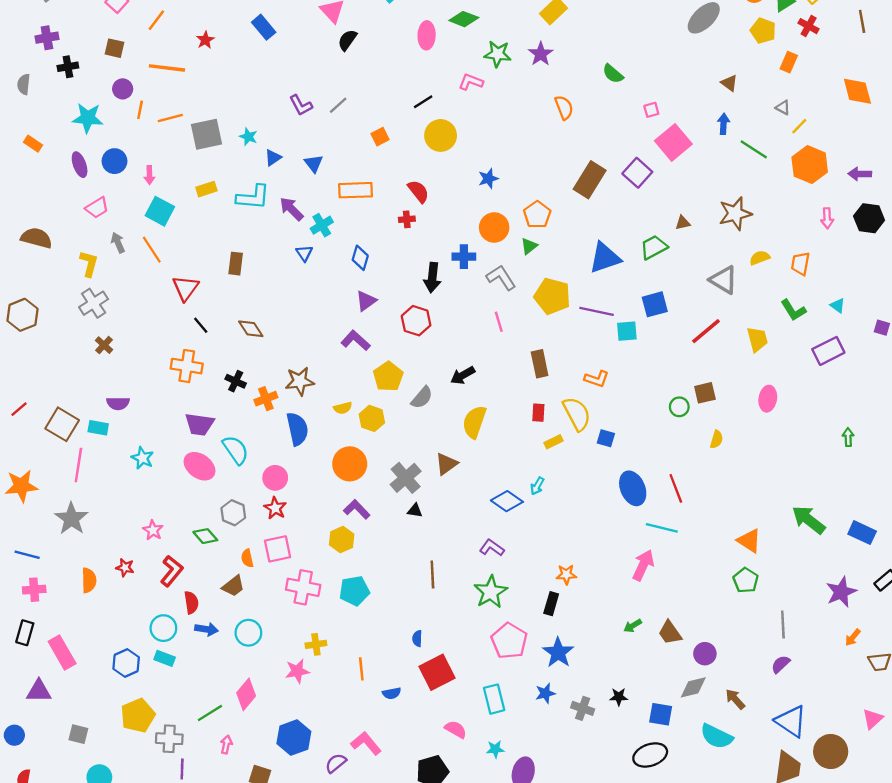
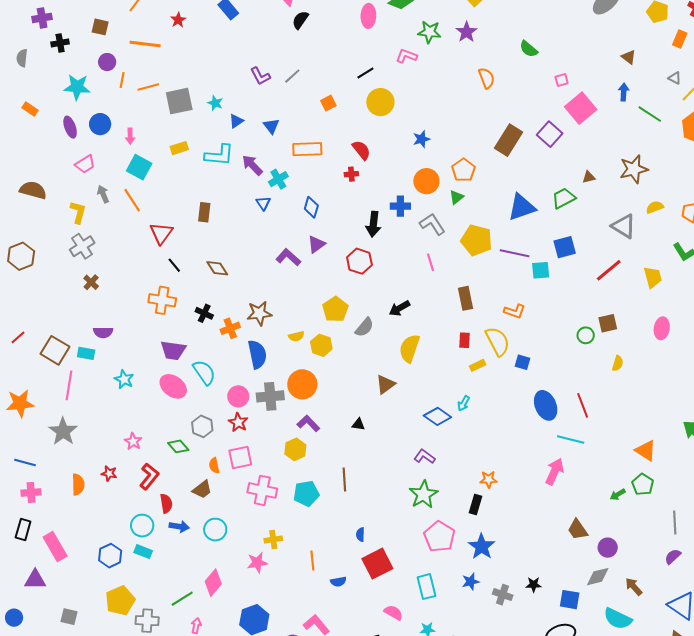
purple L-shape: (356, 340) -> (288, 257), moved
gray cross: (406, 478) -> (270, 396), moved, turned 36
brown line: (432, 575) -> (344, 479), moved
green arrow: (633, 626) -> (618, 494), moved

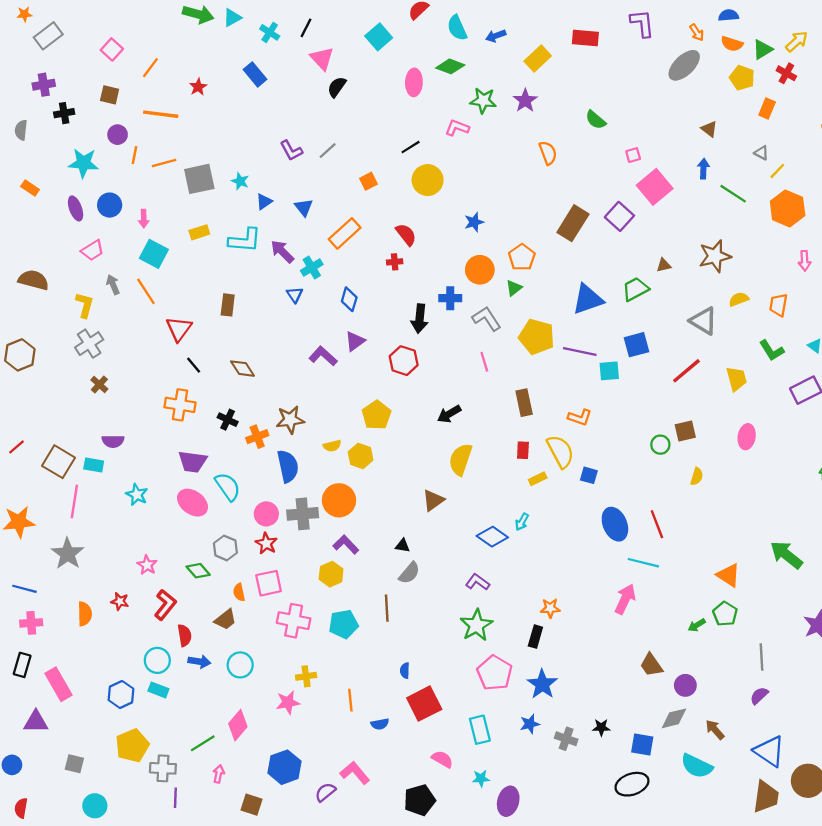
orange rectangle: (307, 149) -> (345, 233), turned -40
gray semicircle: (364, 327) -> (409, 573), moved

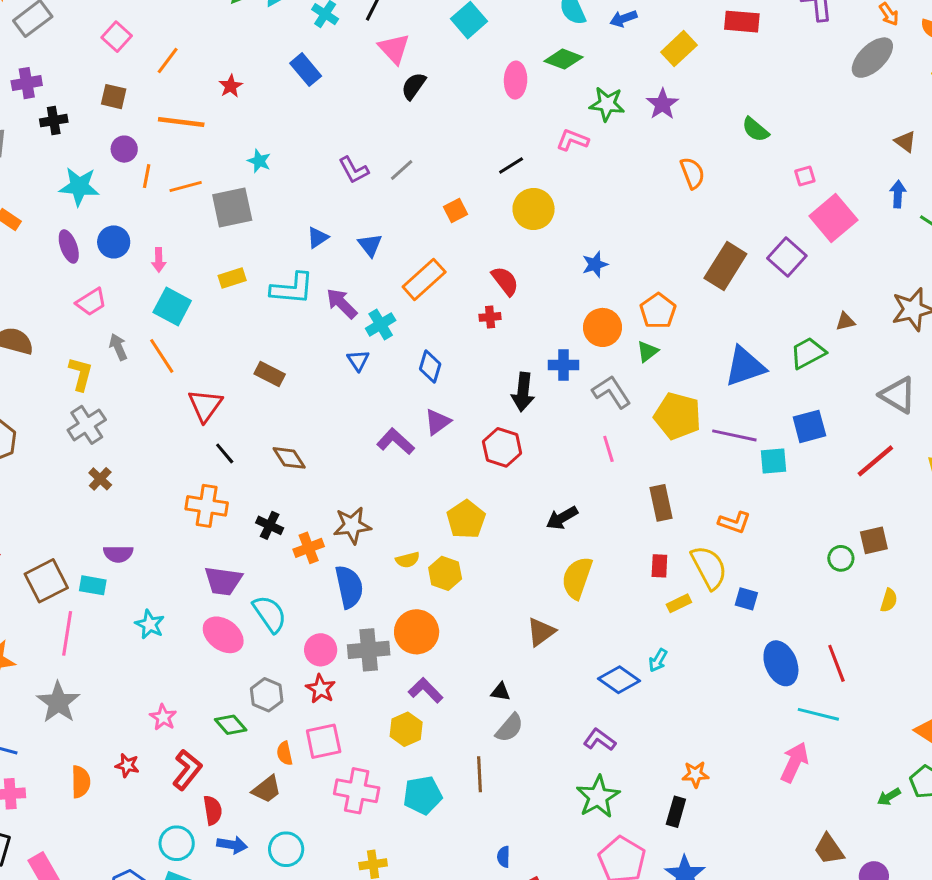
cyan star: (240, 181) -> (259, 161), moved
brown rectangle: (228, 305) -> (270, 374), turned -70
brown square: (58, 462) -> (46, 581), turned 32

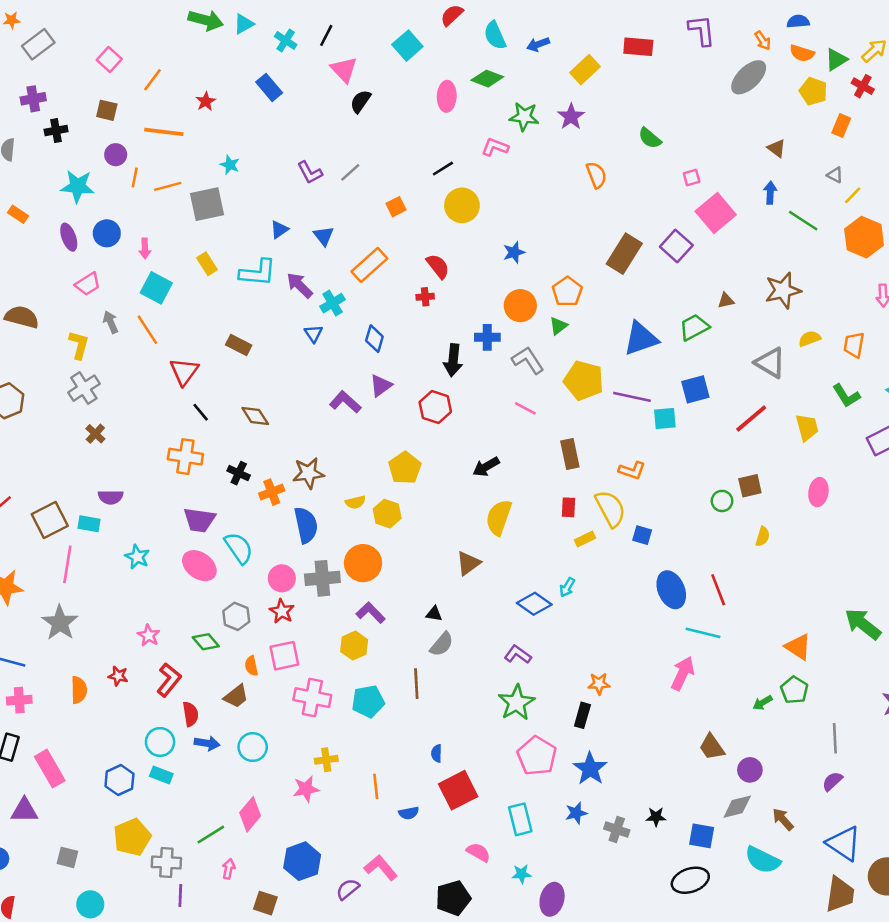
yellow rectangle: (232, 278) -> (207, 264), turned 75
pink line: (608, 449) -> (525, 408), turned -45

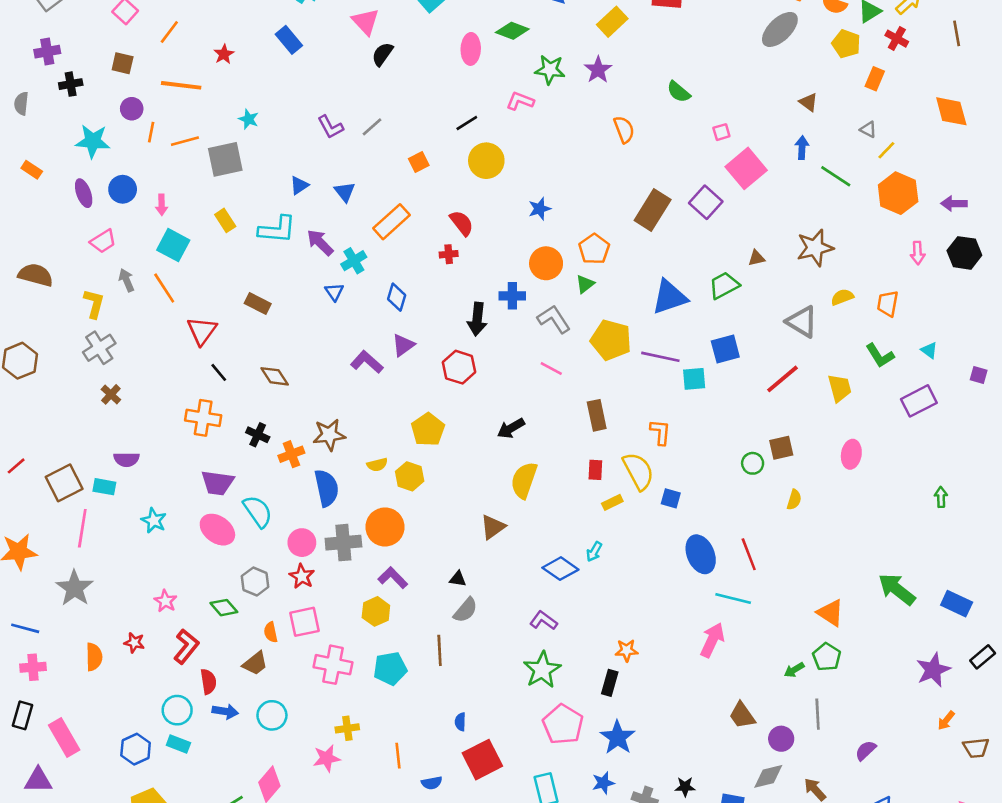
orange L-shape: (632, 471) -> (660, 432), turned -104
gray line: (835, 738) -> (818, 714), moved

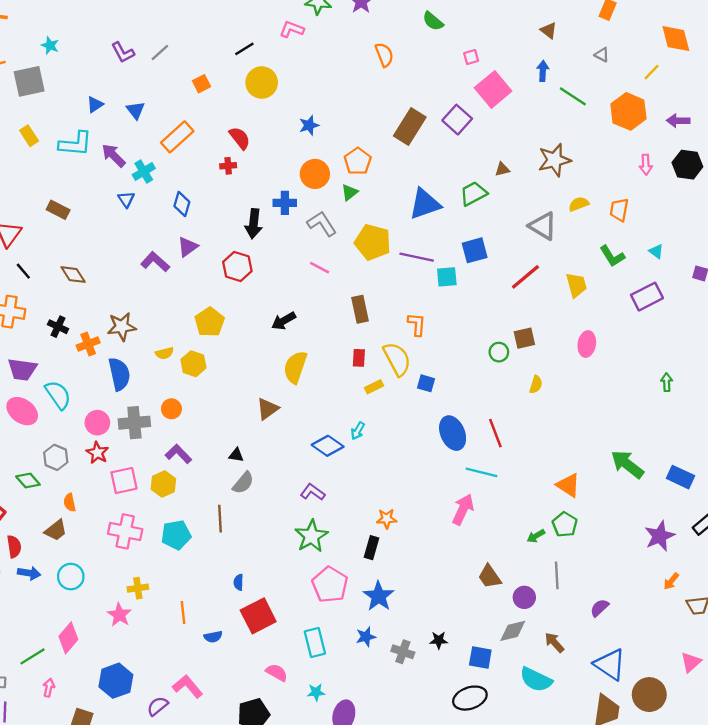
yellow line: (886, 150) -> (652, 72), moved
orange circle: (385, 527) -> (171, 409), size x0.6
pink square: (304, 622) -> (124, 481), moved
pink star: (327, 758) -> (119, 615), turned -30

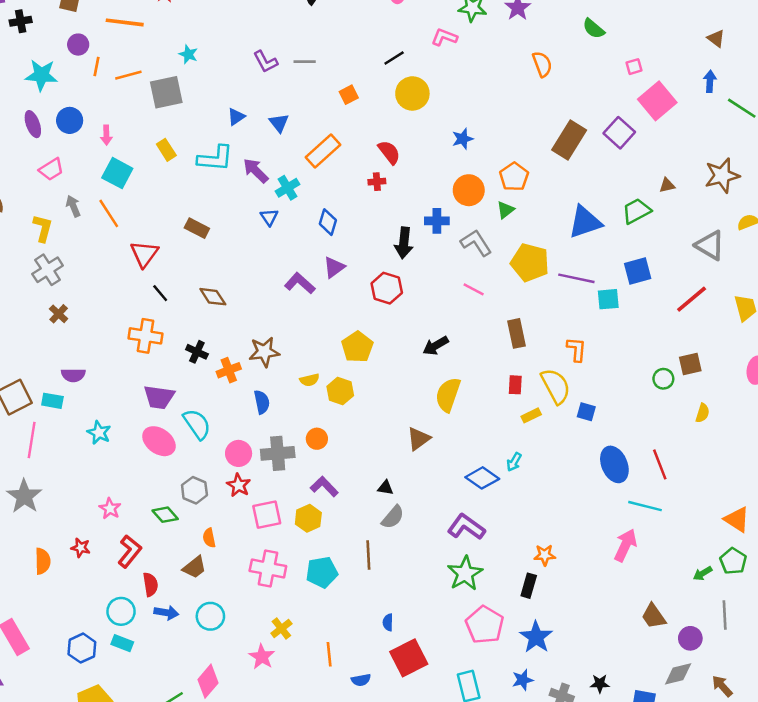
gray line: (160, 52) -> (305, 62), turned 42
blue semicircle: (119, 374) -> (262, 402), size x0.7
purple L-shape: (313, 492) -> (466, 527), size x1.4
yellow cross: (138, 588) -> (281, 628), turned -30

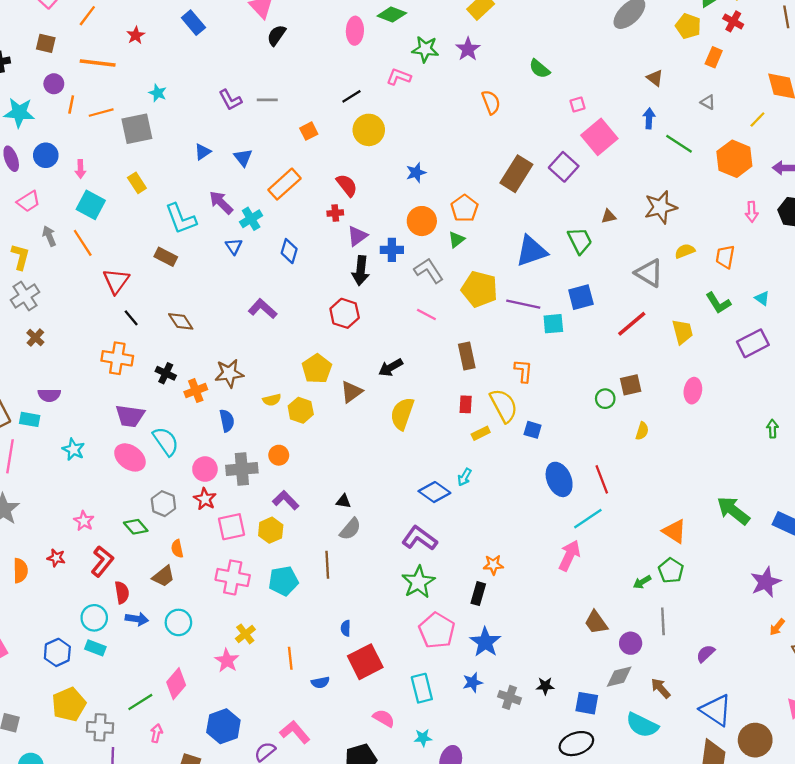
cyan L-shape: (215, 158) -> (181, 219), moved, turned 64
green trapezoid: (636, 211) -> (580, 241), turned 92
purple triangle: (334, 267) -> (357, 236), moved
brown triangle: (419, 439) -> (351, 392), moved
cyan line: (645, 506) -> (588, 519), turned -48

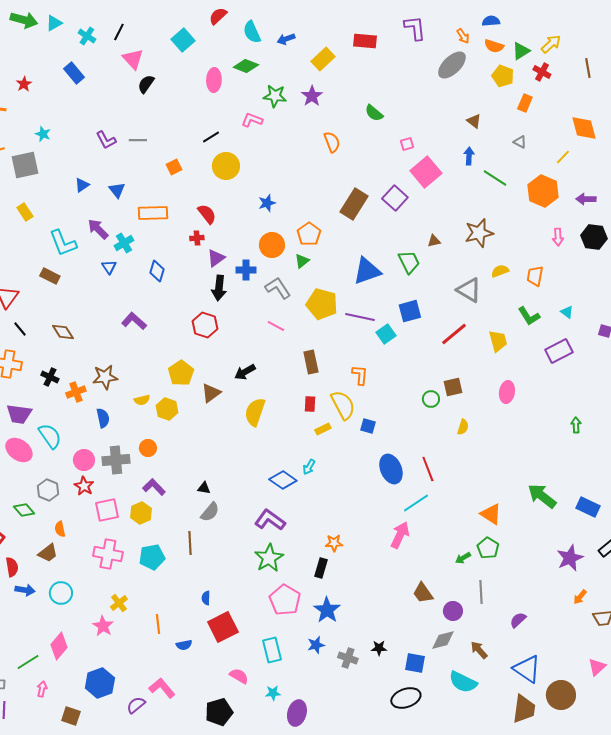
orange rectangle: (285, 184) -> (153, 213), turned 40
cyan square: (553, 324) -> (386, 334), turned -30

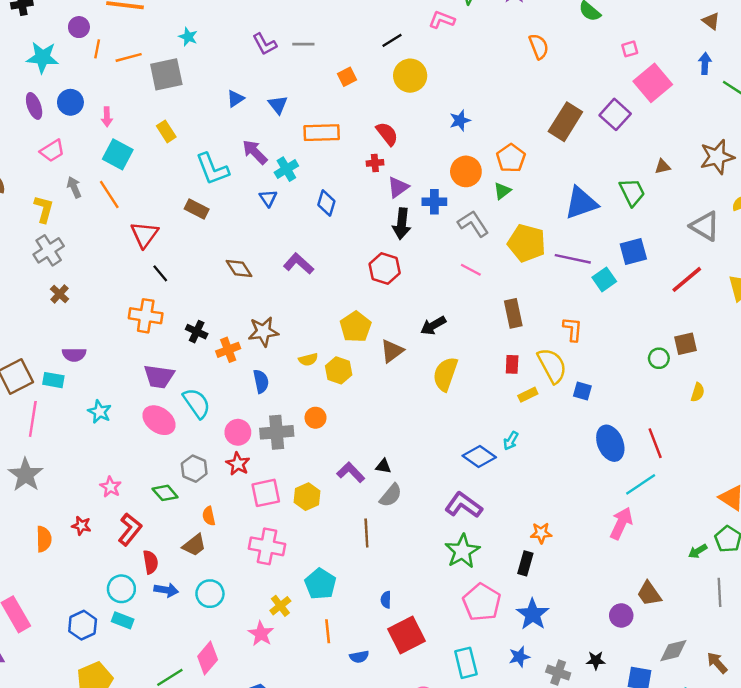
brown diamond: (63, 332) -> (239, 269), moved
purple L-shape: (154, 487) -> (351, 472), moved
cyan pentagon: (152, 557) -> (320, 584), moved, turned -30
purple circle: (453, 611) -> (621, 615), moved

